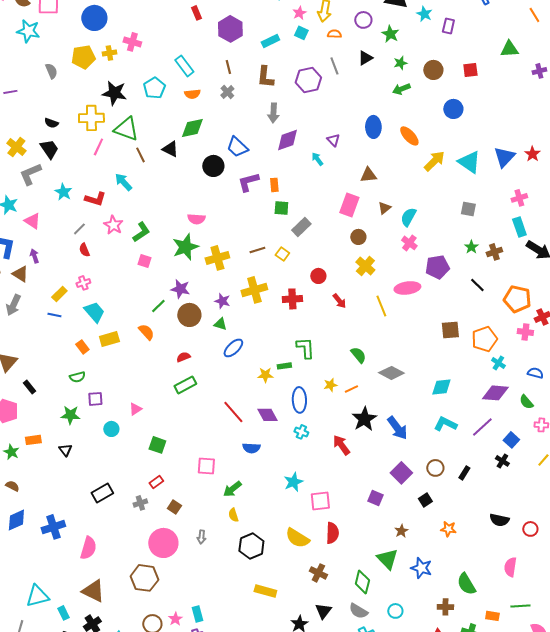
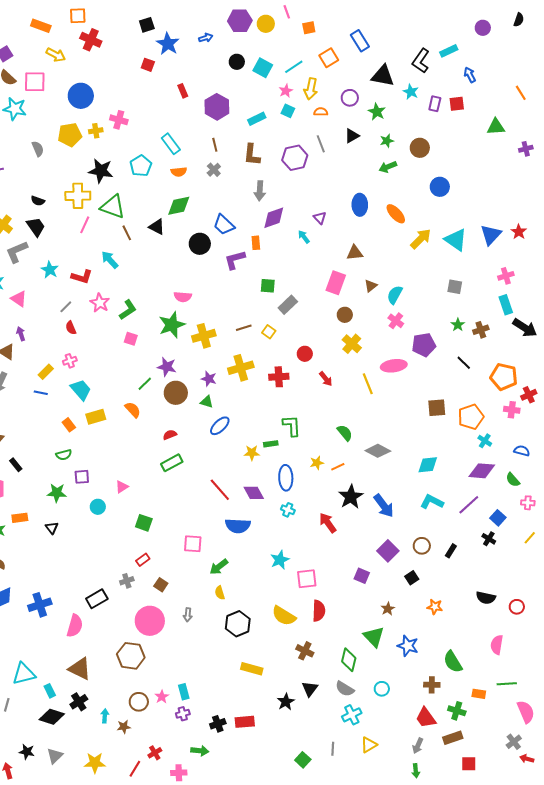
red square: (470, 70) -> (457, 104), moved
orange rectangle: (274, 185) -> (256, 243), moved
blue semicircle: (251, 448) -> (238, 526), size x1.4
black rectangle: (102, 493) -> (97, 599), moved

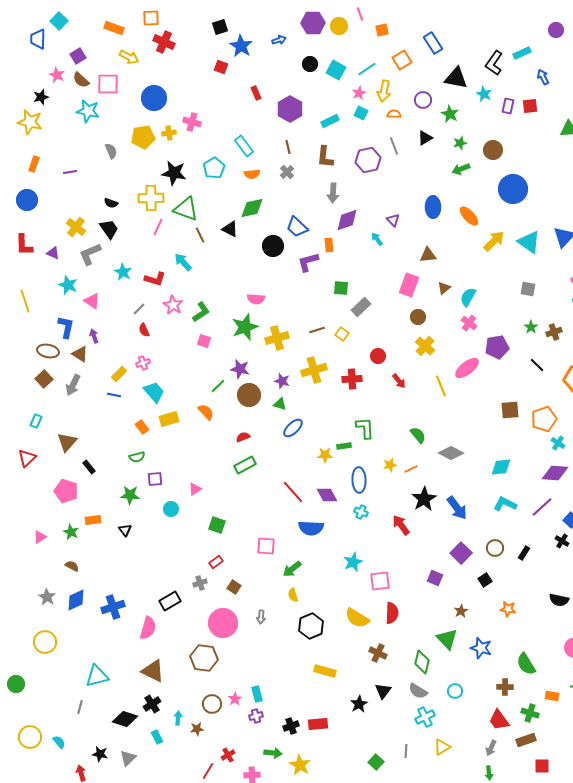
blue circle: (440, 187) -> (513, 189), size x1.5
pink ellipse: (394, 366) -> (467, 368), turned -30
cyan rectangle: (50, 691) -> (157, 737), moved
yellow star: (95, 763) -> (300, 765), moved, turned 30

